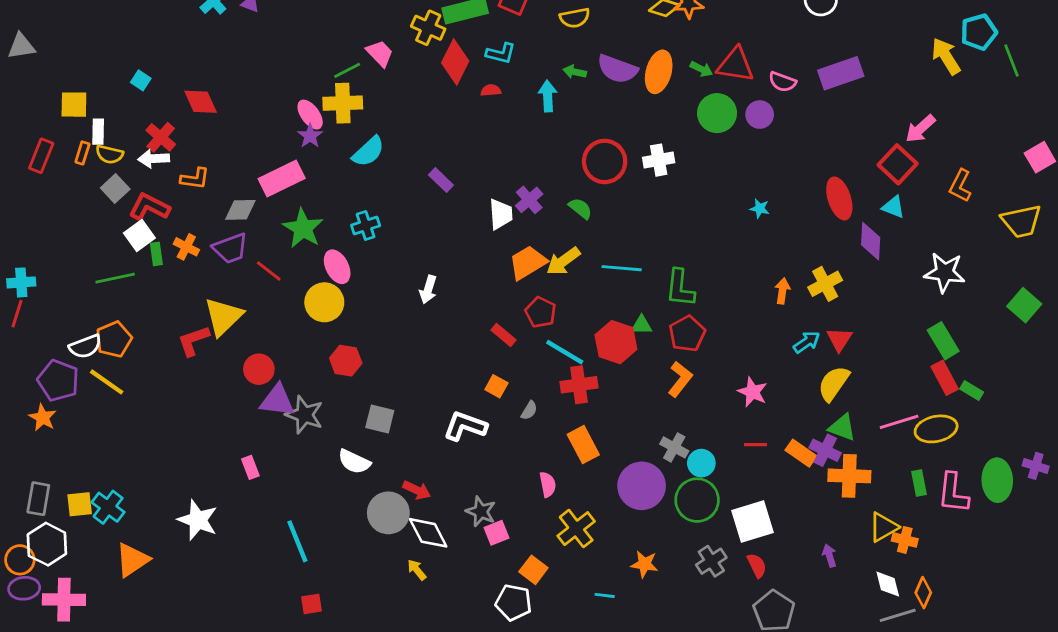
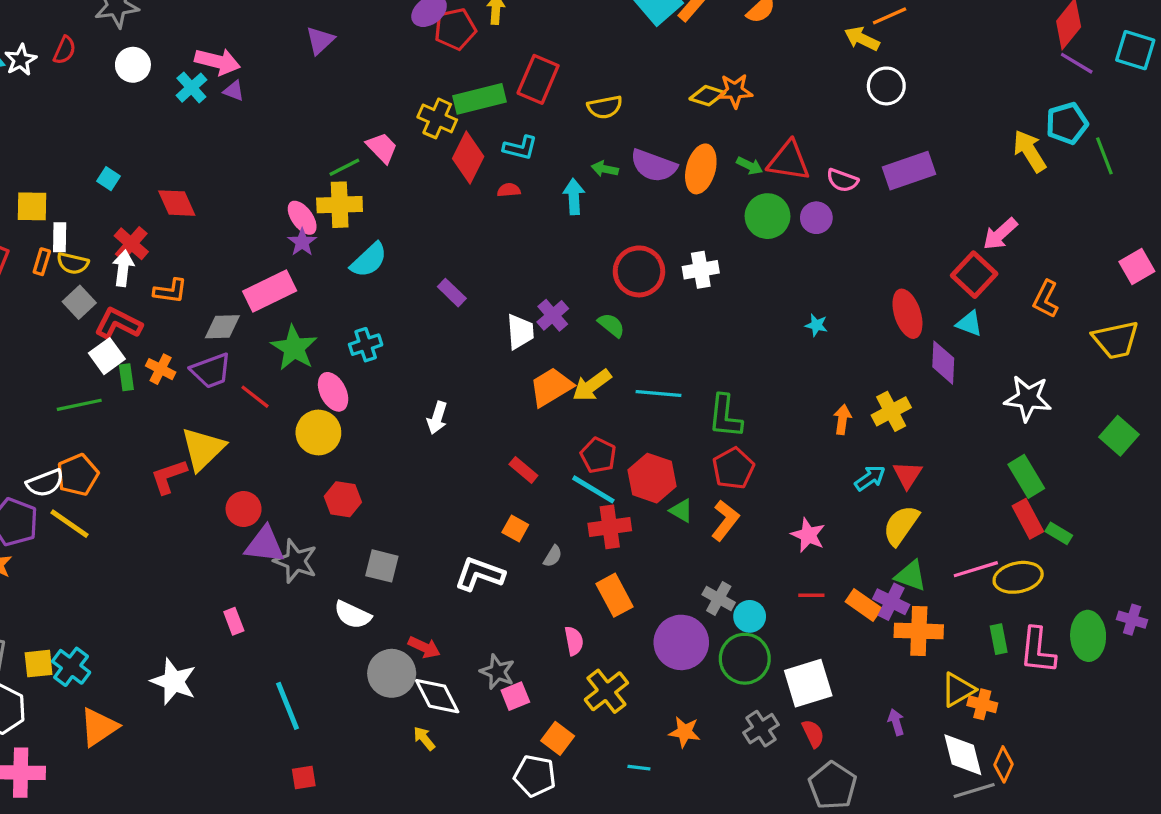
white arrow: (154, 159) -> (123, 268), turned 100
red pentagon: (541, 312) -> (598, 455), moved
green triangle: (642, 325) -> (681, 511), moved, turned 30
white diamond: (888, 584) -> (963, 755), size x1.4

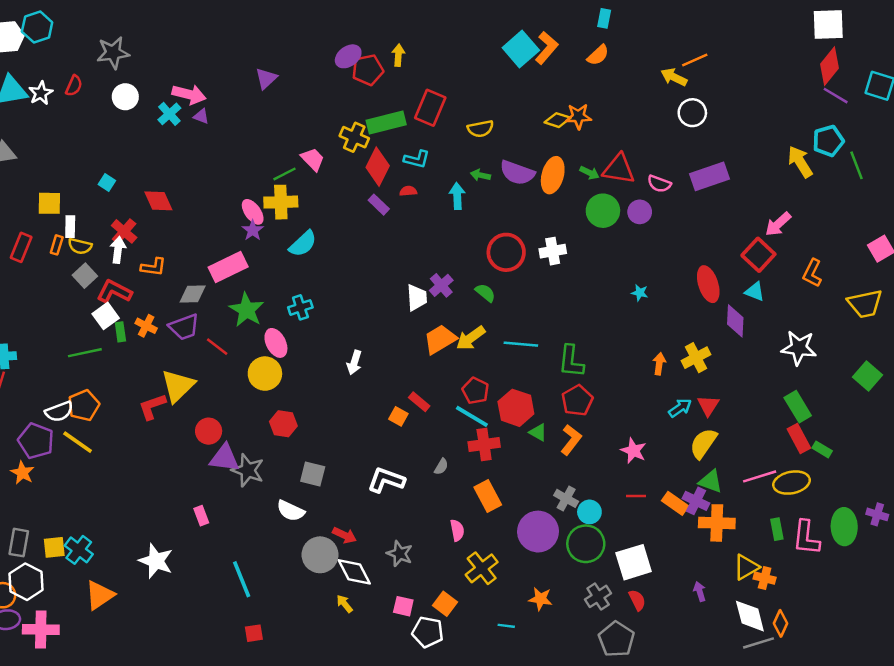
purple rectangle: (452, 293) -> (379, 205), moved
orange square: (515, 529) -> (398, 416), moved
pink square: (515, 696) -> (403, 606), moved, turned 35
gray pentagon: (833, 786) -> (616, 639), moved

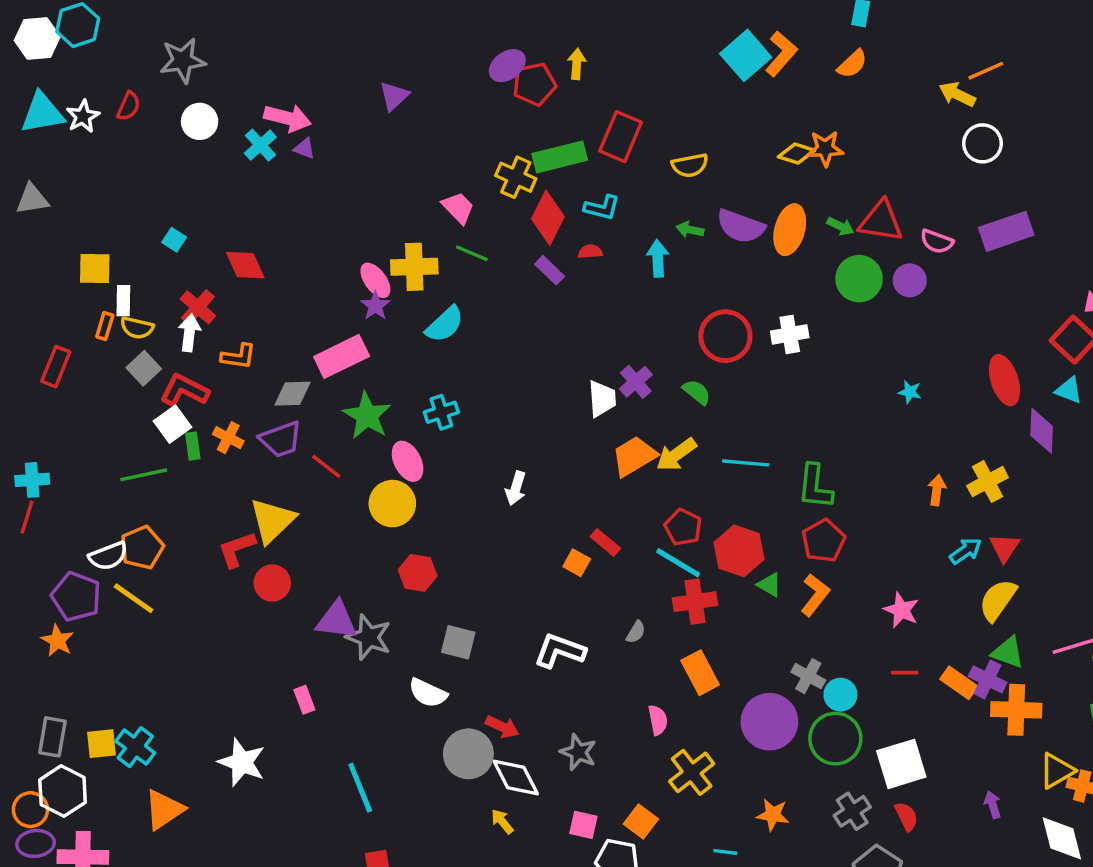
green line: (284, 174) -> (472, 253), moved, turned 50
red rectangle: (21, 247) -> (56, 367), moved
red circle: (209, 431) -> (272, 583), moved

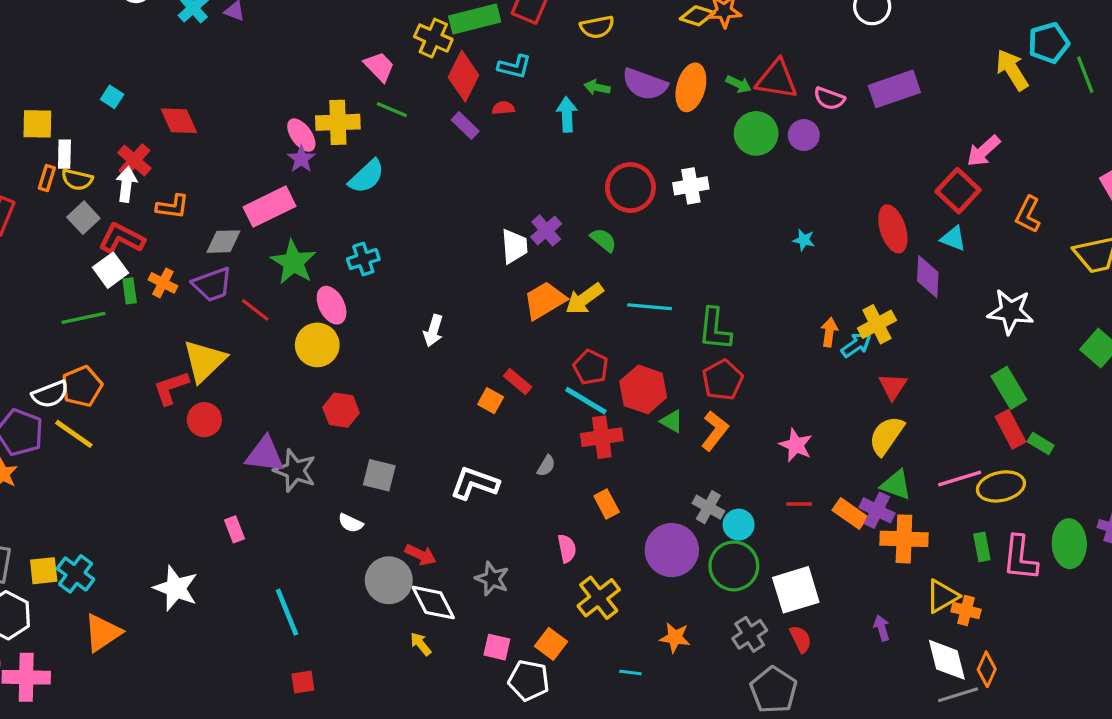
cyan arrow: (966, 551) -> (856, 345), moved
orange rectangle: (700, 673) -> (607, 504), size x0.7
white semicircle: (428, 693) -> (351, 523), size x0.7

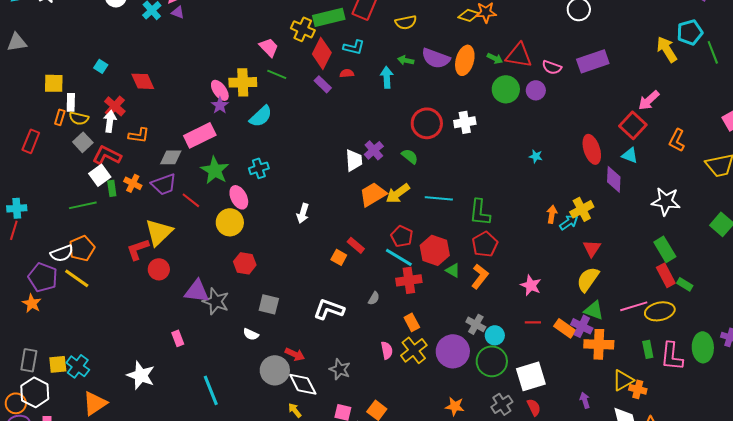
yellow cross: (599, 598) -> (414, 350), moved

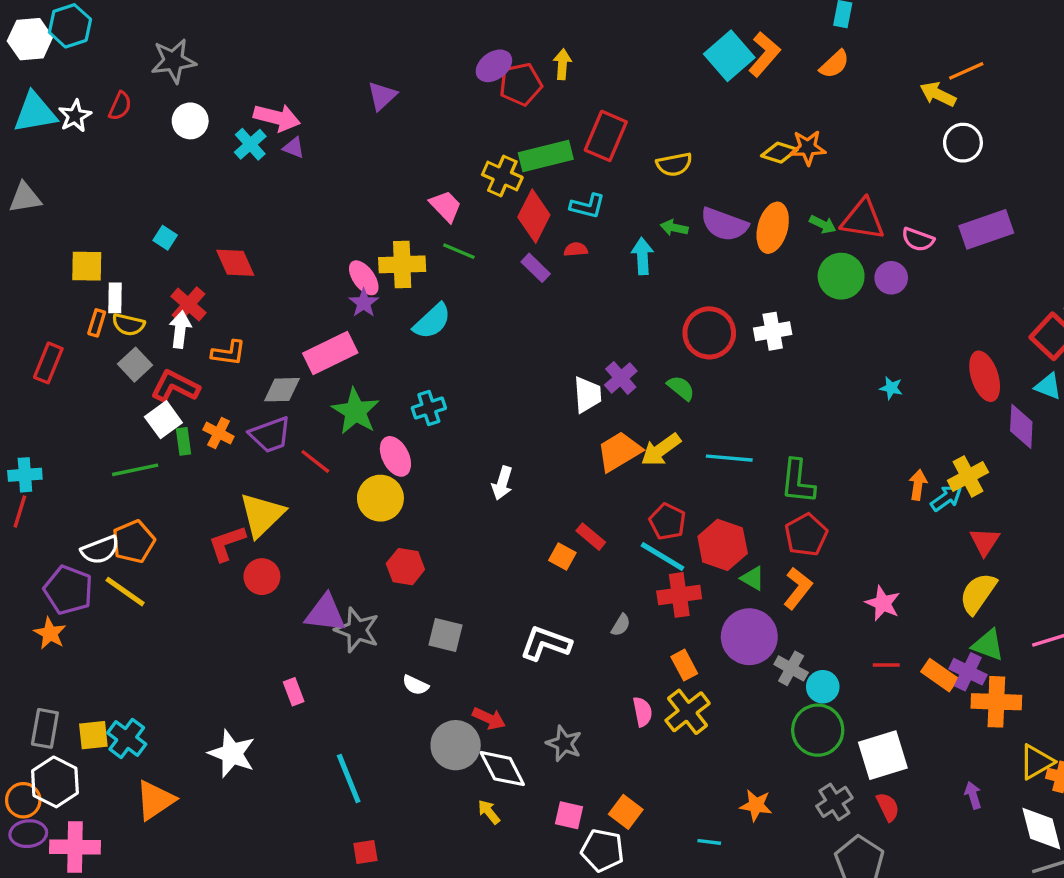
purple circle: (453, 351) -> (749, 637), moved

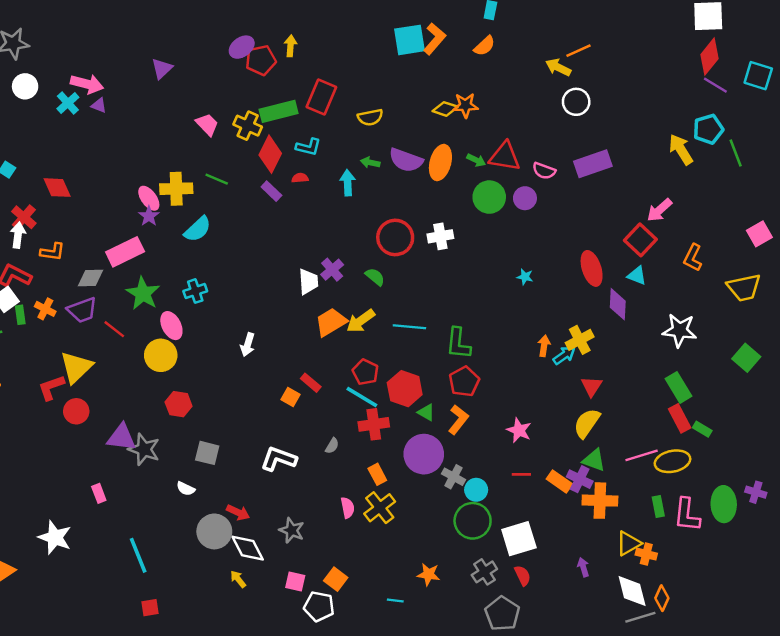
cyan square: (729, 56) -> (409, 40), turned 32
pink trapezoid: (446, 206) -> (207, 124), moved

